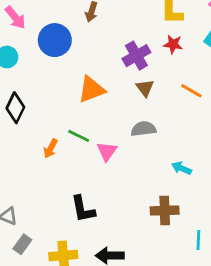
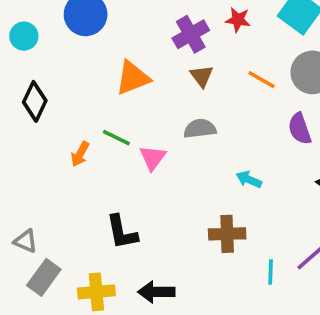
gray rectangle: (22, 244) -> (44, 277), size x1.4

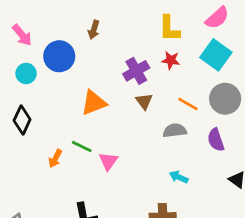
cyan circle: (24, 36) -> (26, 74), moved
gray semicircle: (200, 129) -> (175, 131), moved

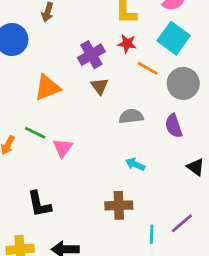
orange line: (188, 104) -> (148, 68), moved

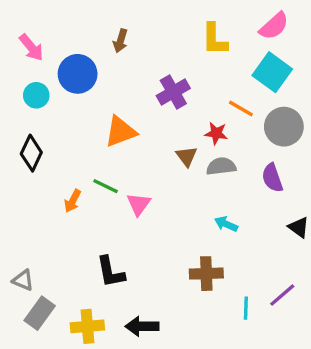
red star: (127, 44) -> (216, 133), moved
brown triangle: (100, 86) -> (186, 156), moved

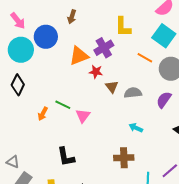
yellow L-shape: (215, 39) -> (123, 27), moved
cyan circle: (36, 95) -> (21, 50), size x1.6
orange triangle: (120, 132) -> (79, 56), moved
red star: (216, 133) -> (96, 72), moved
purple semicircle: (272, 178) -> (164, 100), turned 54

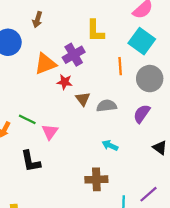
orange line: (145, 58) -> (120, 66), turned 56
black L-shape: (66, 157) -> (31, 161), moved

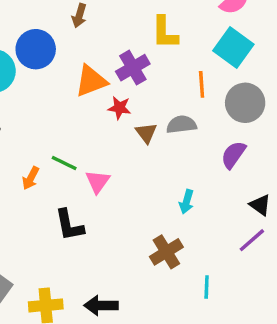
gray semicircle: (107, 106) -> (181, 125), moved
cyan arrow: (110, 145) -> (186, 202), turned -98
brown cross: (96, 179) -> (166, 252), turned -30
purple line: (149, 194) -> (252, 240), moved

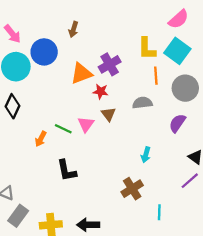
yellow L-shape: (165, 32) -> (147, 49), moved
brown triangle: (146, 133) -> (108, 114), moved
pink triangle: (98, 182) -> (86, 124), moved

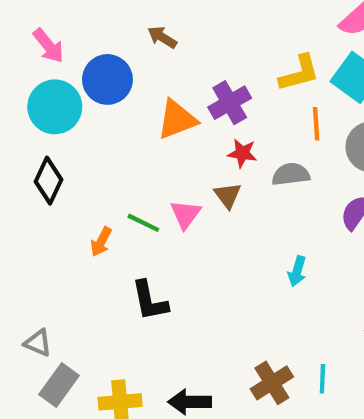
brown arrow: (73, 29) -> (162, 37), turned 105
yellow L-shape: (147, 49) -> (299, 73), turned -105
red star: (101, 91) -> (242, 153), moved
brown cross: (132, 189) -> (272, 383), moved

